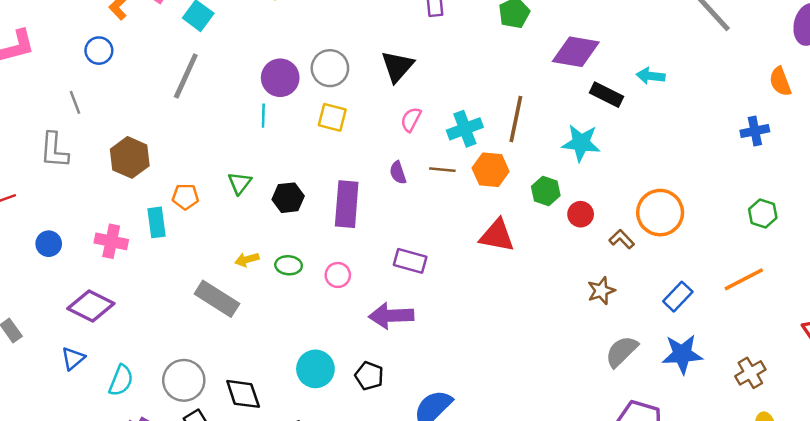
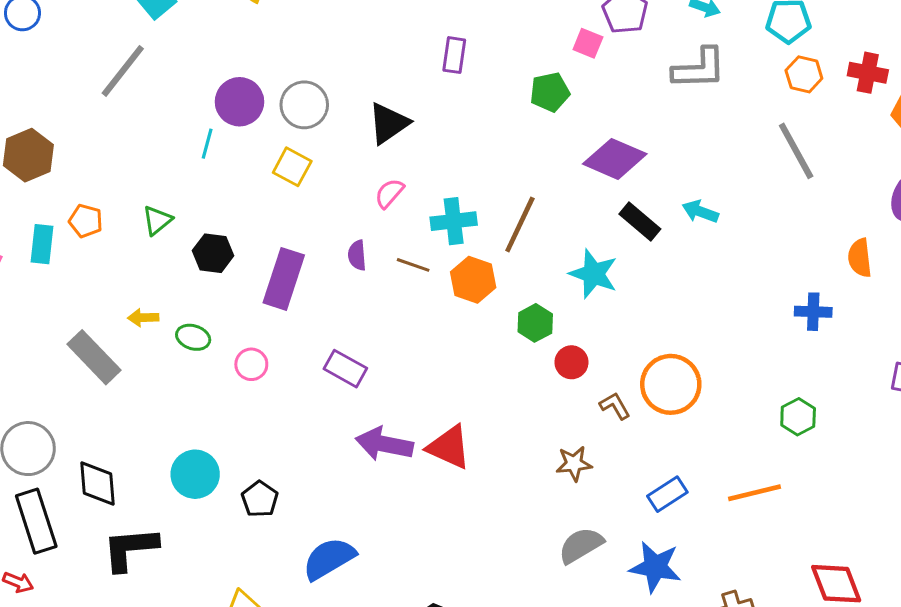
red triangle: (497, 236) -> (449, 447), moved
purple arrow: (391, 316) -> (384, 444), moved

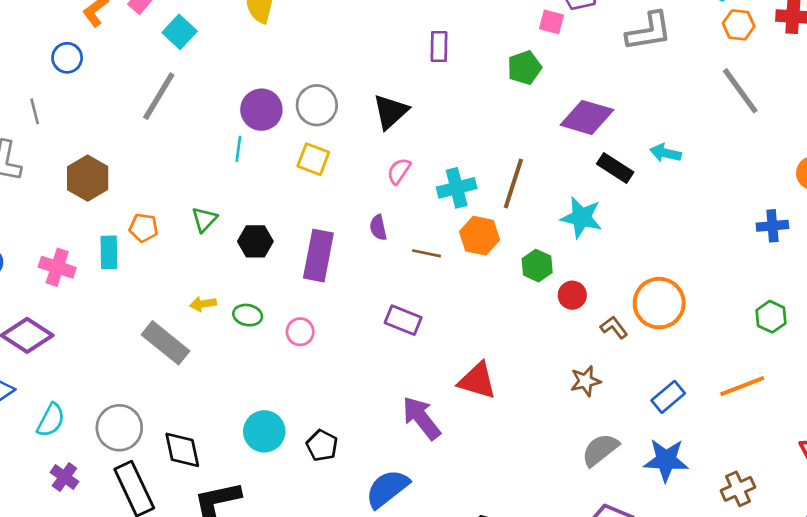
brown line: (413, 265) -> (427, 253), moved
purple rectangle: (345, 369) -> (403, 320), moved
purple arrow: (384, 444) -> (421, 418), moved, turned 48

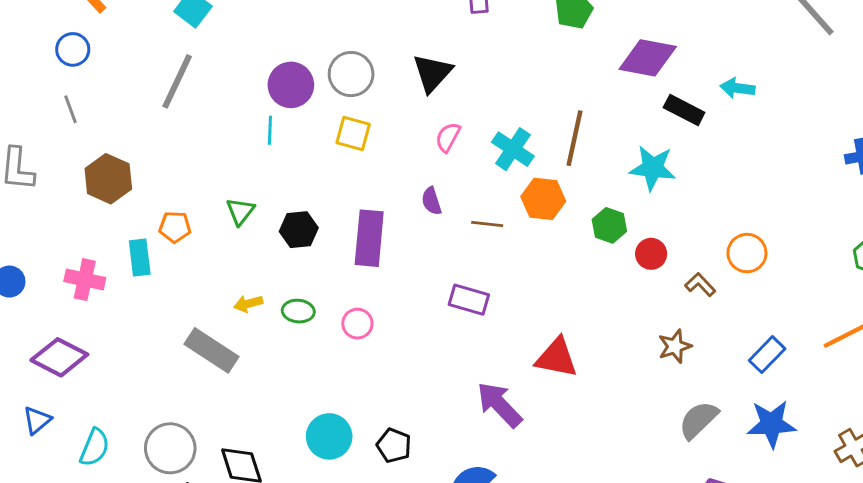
gray line: (35, 111) -> (71, 109), moved
cyan cross: (457, 188) -> (513, 149), turned -36
orange circle: (659, 303) -> (747, 253), size x0.7

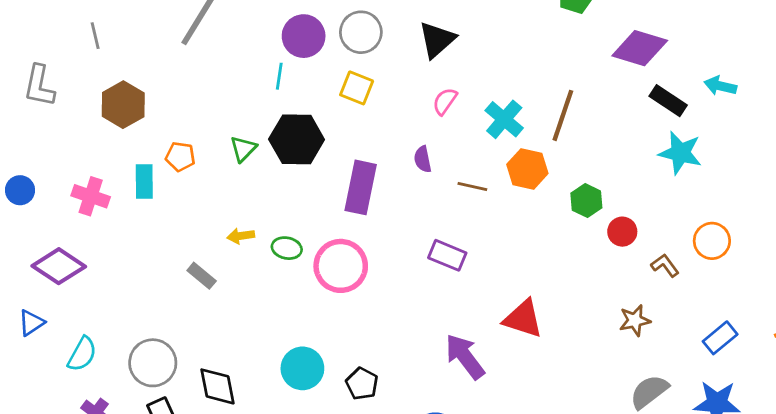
cyan star: (653, 168) -> (680, 153), moved
black hexagon: (299, 230) -> (297, 139), moved, size x1.5
pink circle: (357, 324) -> (341, 266), size x1.8
gray rectangle: (211, 350) -> (202, 276), size x0.6

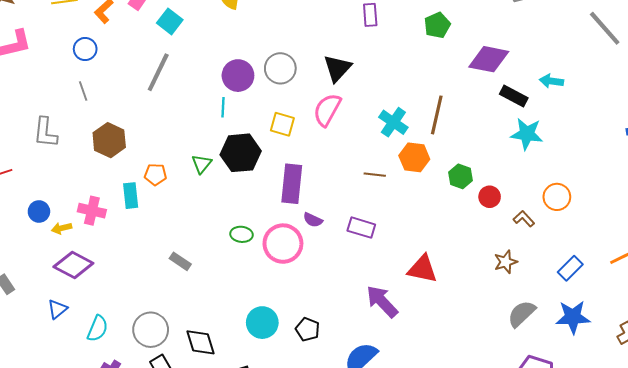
yellow square: (357, 88) -> (282, 124), moved
pink semicircle: (445, 101) -> (327, 110), moved, size x1.6
purple semicircle: (423, 159) -> (313, 220), moved, turned -48
yellow arrow: (241, 236) -> (62, 228), moved

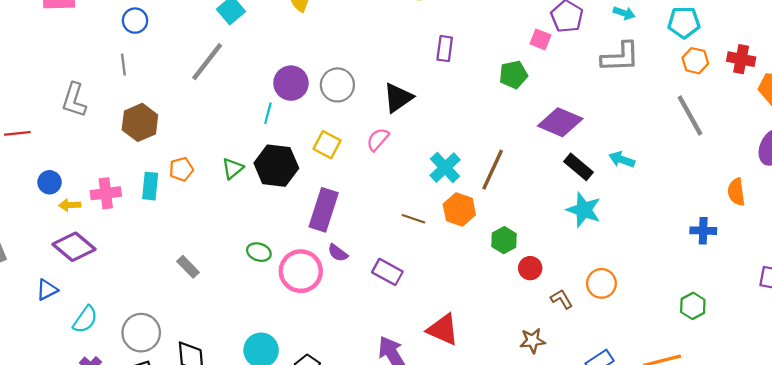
pink semicircle: (327, 110) -> (378, 139), size x0.7
orange pentagon: (156, 174) -> (181, 169), turned -30
pink cross: (92, 211) -> (106, 193), turned -32

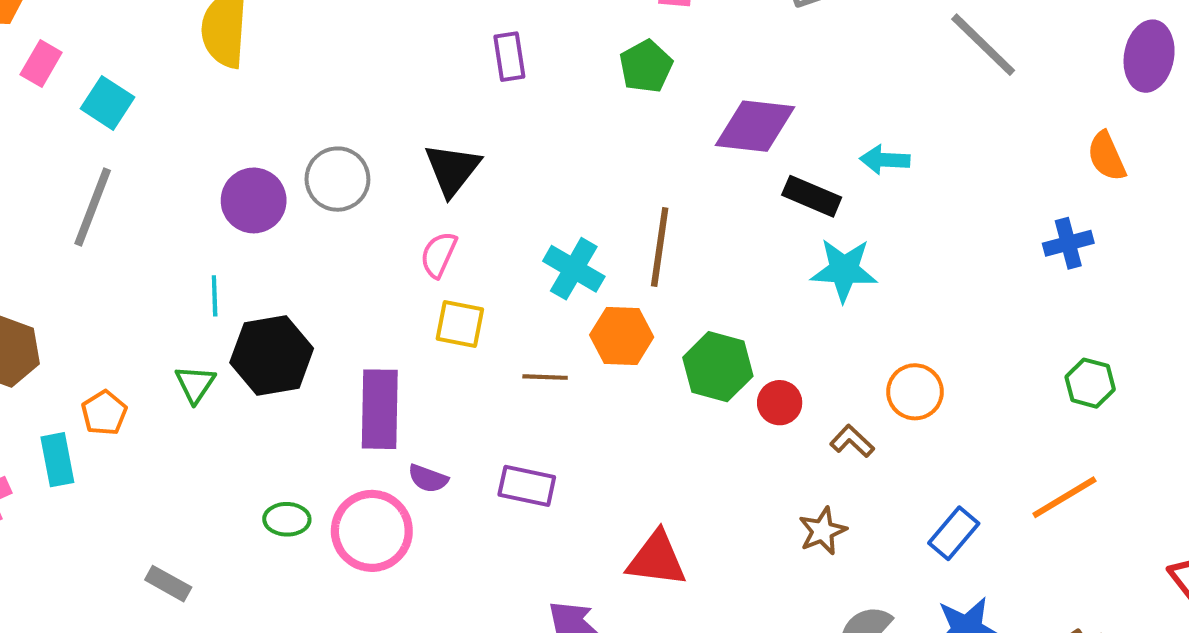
cyan line: (268, 113) -> (215, 296), moved
yellow square: (327, 145) -> (460, 324), moved
green hexagon: (504, 240) -> (718, 367), size x1.4

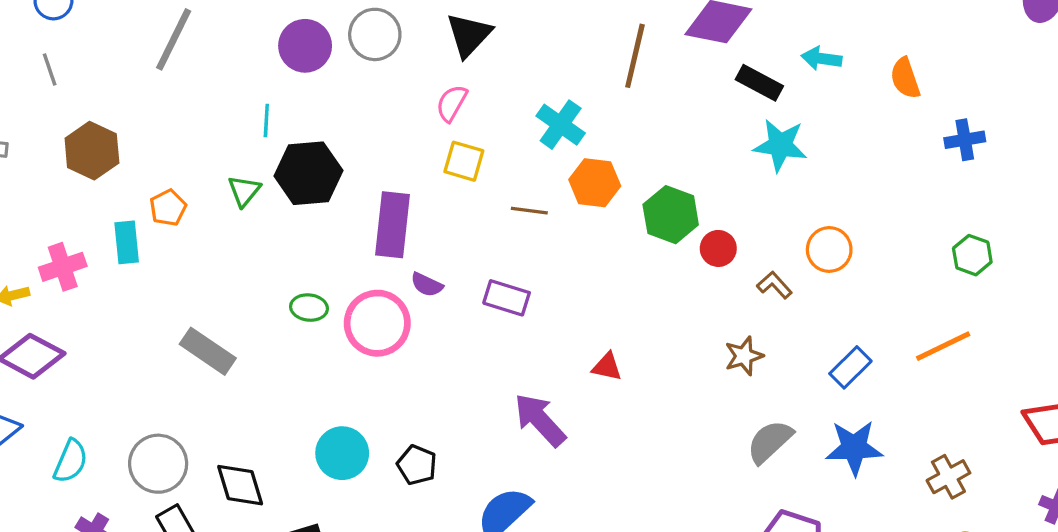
orange semicircle: (1107, 156) -> (905, 78), moved
brown line: (660, 247) -> (635, 56), moved
red triangle: (657, 559) -> (607, 367), size x0.6
gray rectangle: (168, 584) -> (208, 351), size x1.5

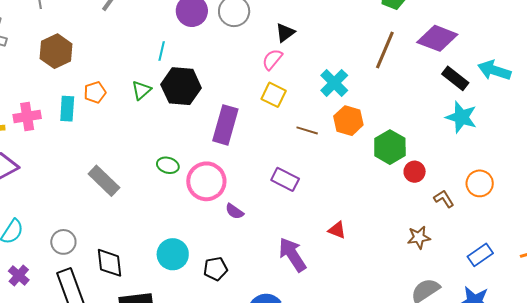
black triangle: (469, 35) -> (285, 33), moved, size x0.7
cyan arrow: (822, 59) -> (494, 70), size x1.4
purple semicircle: (427, 285) -> (234, 211), moved
gray circle: (158, 464) -> (63, 242), size x0.7
black pentagon: (417, 465) -> (215, 269), turned 30

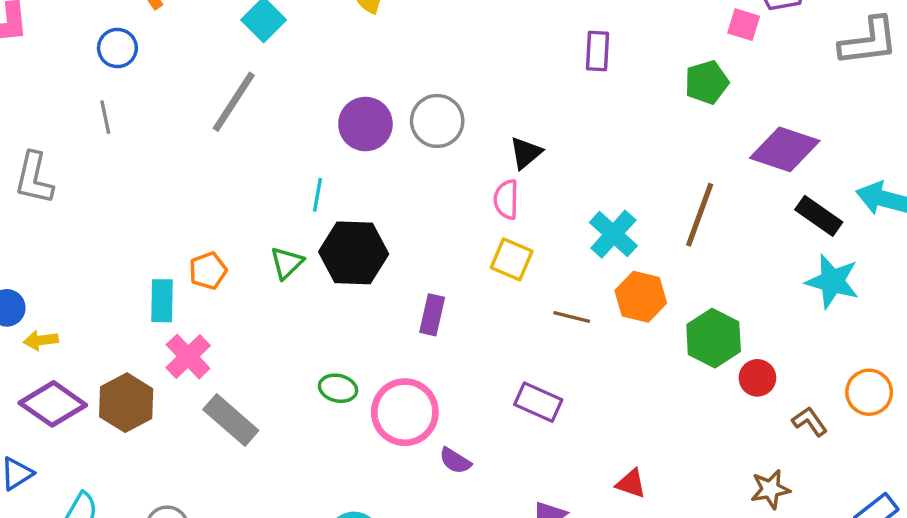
brown line: (385, 50) -> (700, 215), moved
brown hexagon: (56, 51) -> (126, 403), moved
pink semicircle: (272, 59) -> (506, 200), turned -35
pink cross: (27, 117) -> (188, 357), moved, turned -32
purple rectangle: (225, 125) -> (432, 315), size x0.6

